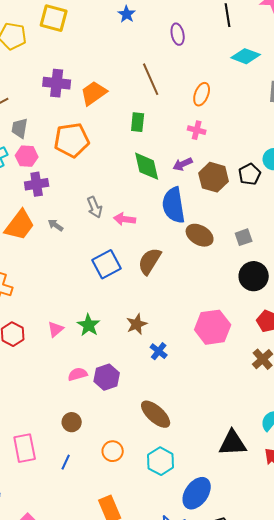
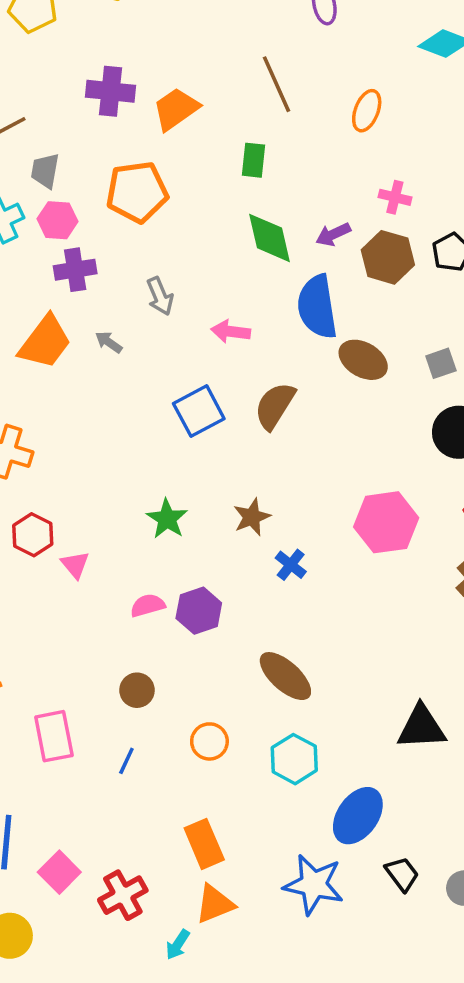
pink cross: (197, 130) -> (395, 197), moved
gray arrow: (95, 207) -> (160, 296), moved
pink triangle: (56, 329) -> (75, 565), moved, turned -30

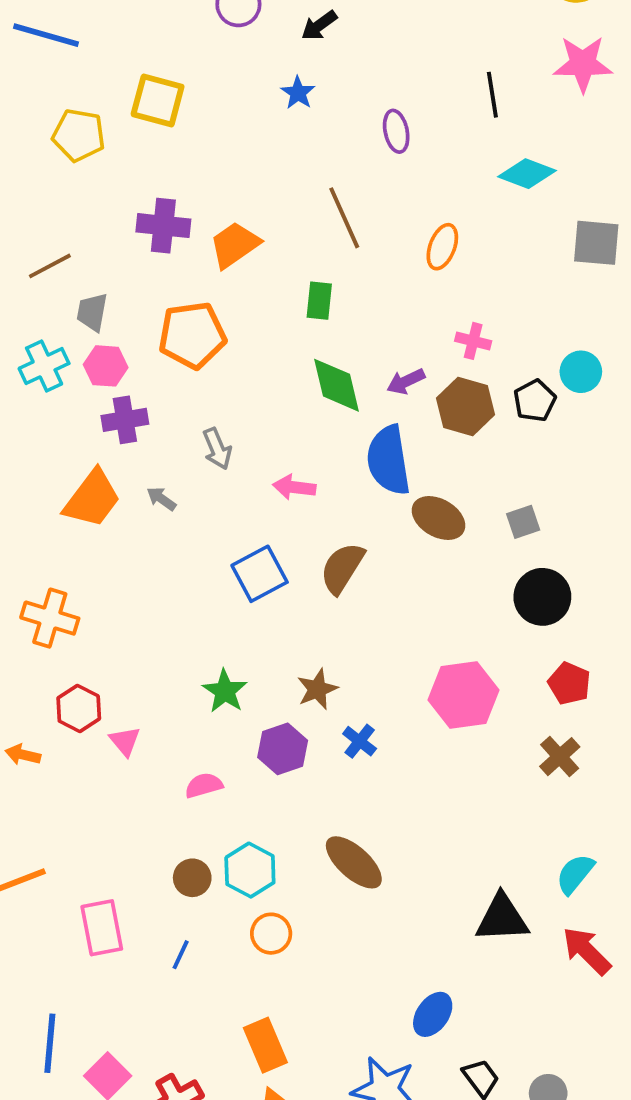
purple hexagon: (199, 611) -> (283, 749), moved
cyan hexagon: (294, 759) -> (250, 870), moved
blue ellipse: (358, 816) -> (433, 1014), size x0.7

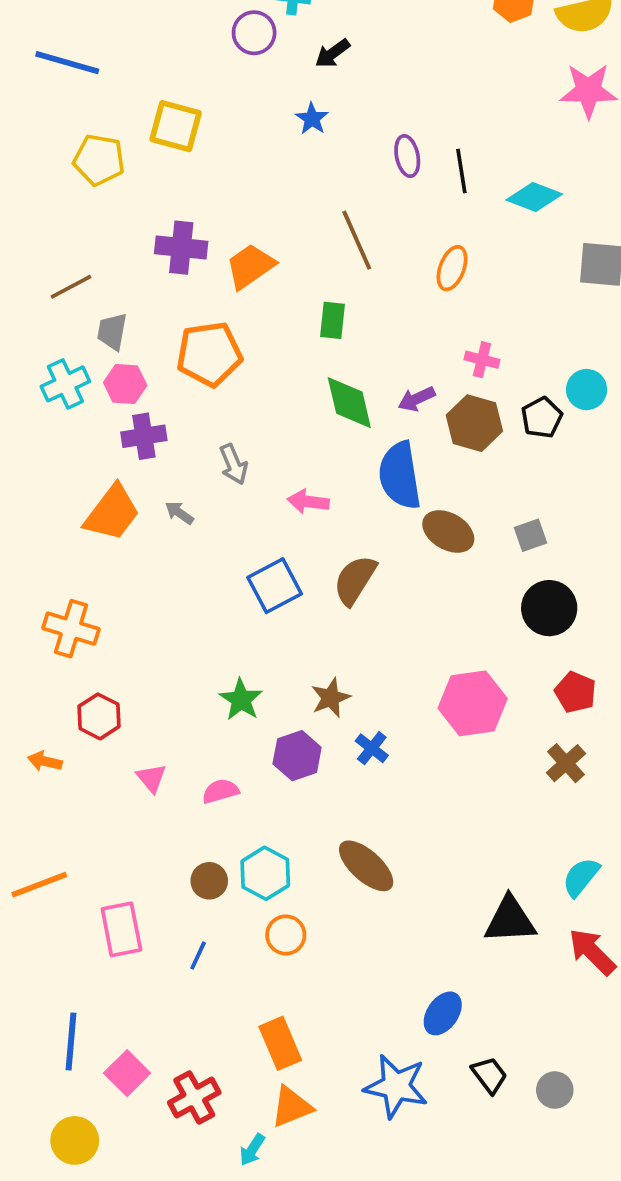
black line: (492, 95) -> (461, 171), moved
pink triangle: (125, 741) -> (151, 778), moved

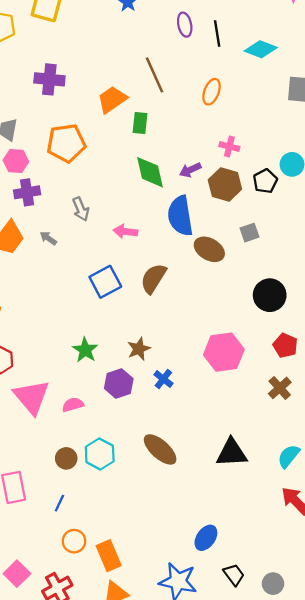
orange trapezoid: (250, 266) -> (112, 100), moved
gray square: (531, 535) -> (250, 233), moved
pink triangle: (151, 778) -> (32, 397), size x2.0
black triangle: (510, 920) -> (232, 453), moved
orange circle: (286, 935) -> (74, 541), moved

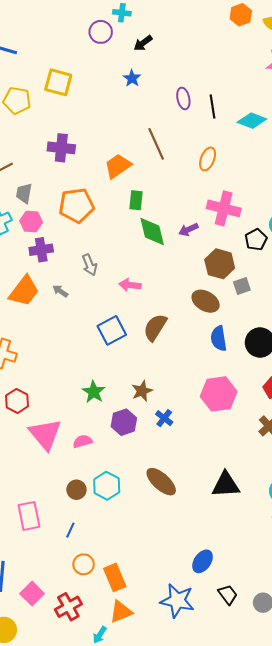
green rectangle: (140, 123) -> (136, 200), moved
pink cross: (229, 146) -> (224, 208), size x1.8
brown hexagon: (225, 184) -> (220, 264), moved
blue semicircle: (180, 216) -> (219, 338), moved, size x0.7

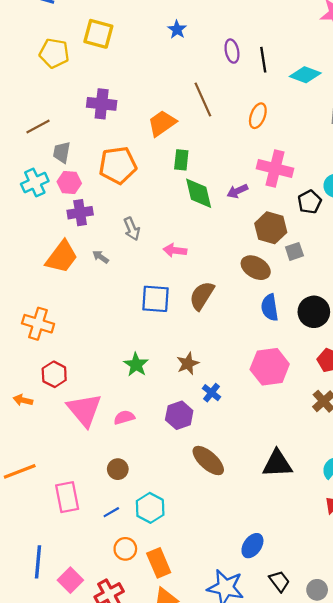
blue square: (112, 330) -> (155, 299), turned 32
purple hexagon: (124, 422) -> (179, 415), moved
cyan hexagon: (107, 486) -> (150, 508), moved
blue line: (70, 530) -> (111, 512), turned 35

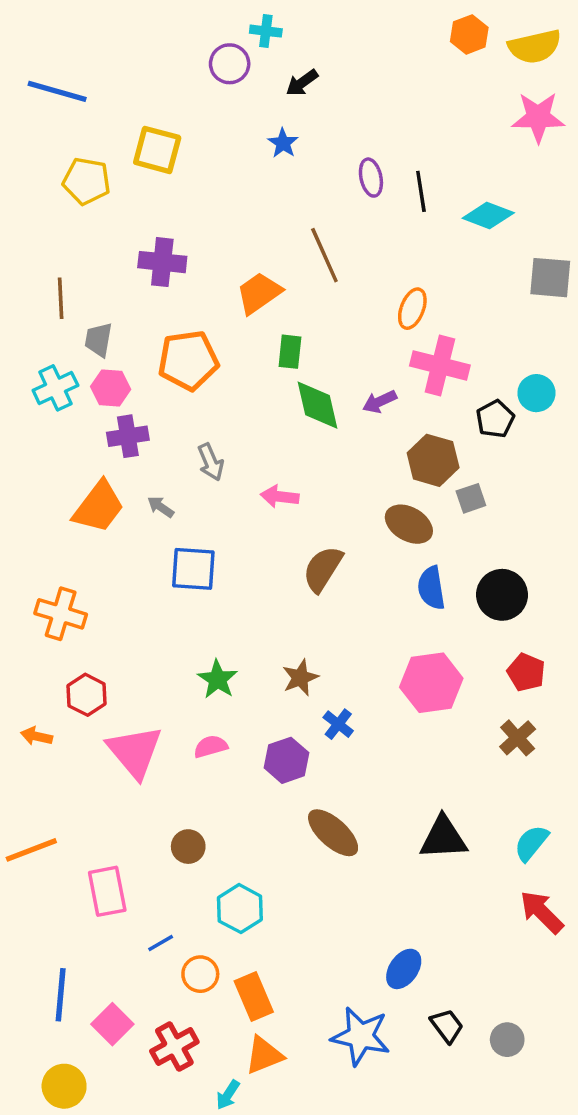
orange ellipse: (258, 116) -> (412, 309), moved
brown line: (38, 126) -> (61, 298), turned -65
blue square: (155, 299) -> (193, 569), moved
pink semicircle: (124, 417) -> (211, 747), moved
blue line: (111, 512) -> (161, 943), moved

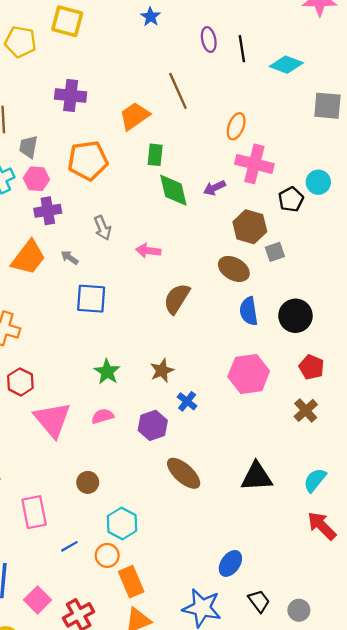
orange circle: (200, 974) -> (107, 555), moved

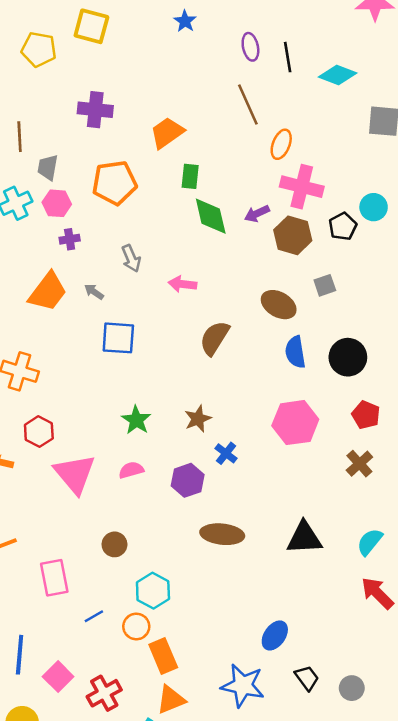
brown line: (178, 91) -> (248, 105), moved
purple cross: (48, 211) -> (70, 239), size x0.7
brown hexagon: (250, 227) -> (293, 235), moved
brown ellipse: (184, 473) -> (222, 534), turned -36

